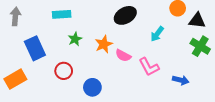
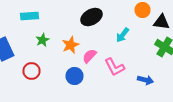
pink semicircle: (123, 55) -> (90, 56), turned 105
blue circle: (92, 87) -> (74, 76), moved

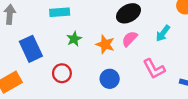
orange star: (70, 45) -> (105, 44), turned -30
pink semicircle: (90, 56) -> (130, 39), moved

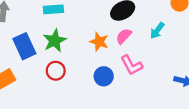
green star: (74, 39) -> (55, 41), moved, size x1.5
pink L-shape: (154, 69) -> (132, 65), moved

